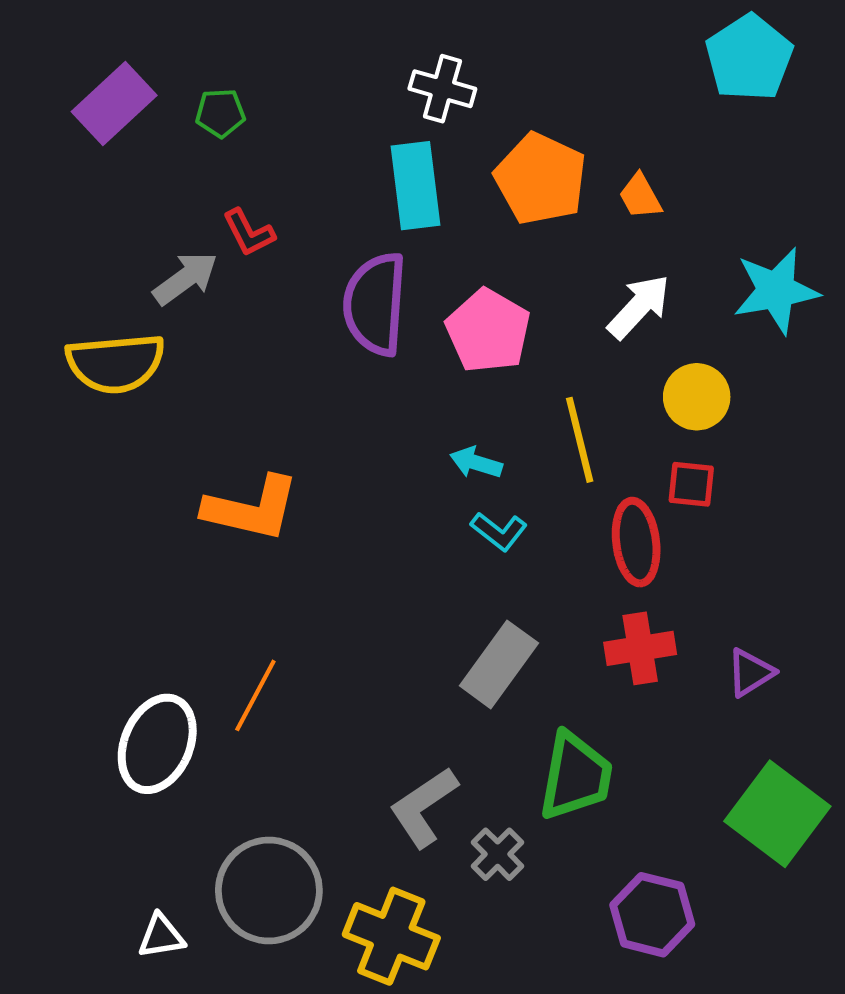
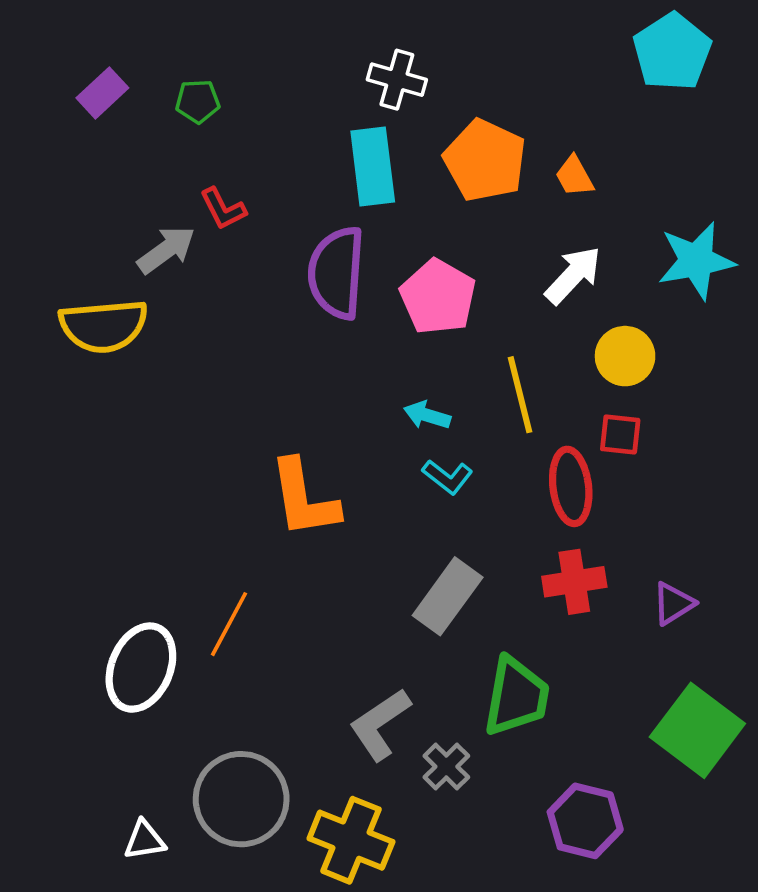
purple rectangle: (114, 103) -> (102, 93), size x0.7
orange L-shape: (251, 508) -> (304, 499), moved, turned 68

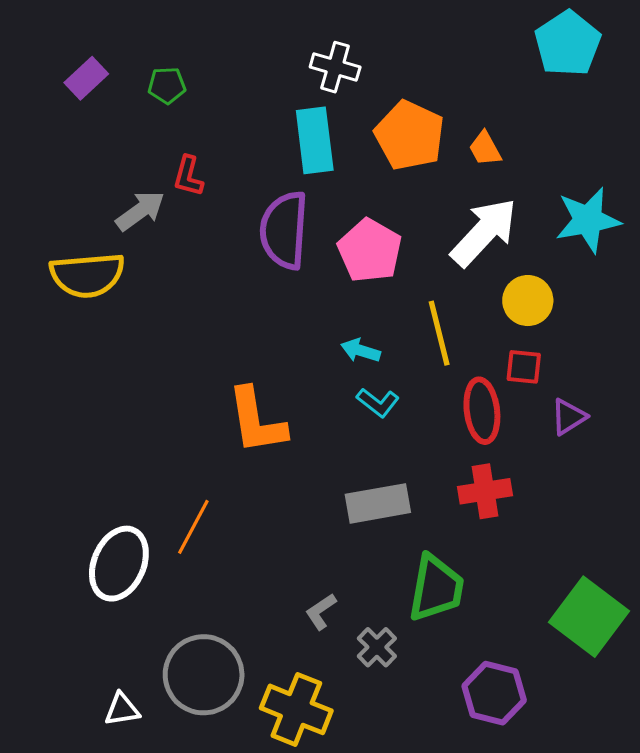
red L-shape: (223, 209) -> (188, 176), turned 42
white arrow: (573, 275) -> (484, 232), size x1.4
gray rectangle: (448, 596) -> (378, 503), turned 44
purple triangle: (673, 604) -> (569, 417), moved
gray L-shape: (380, 724) -> (321, 612), size x0.6

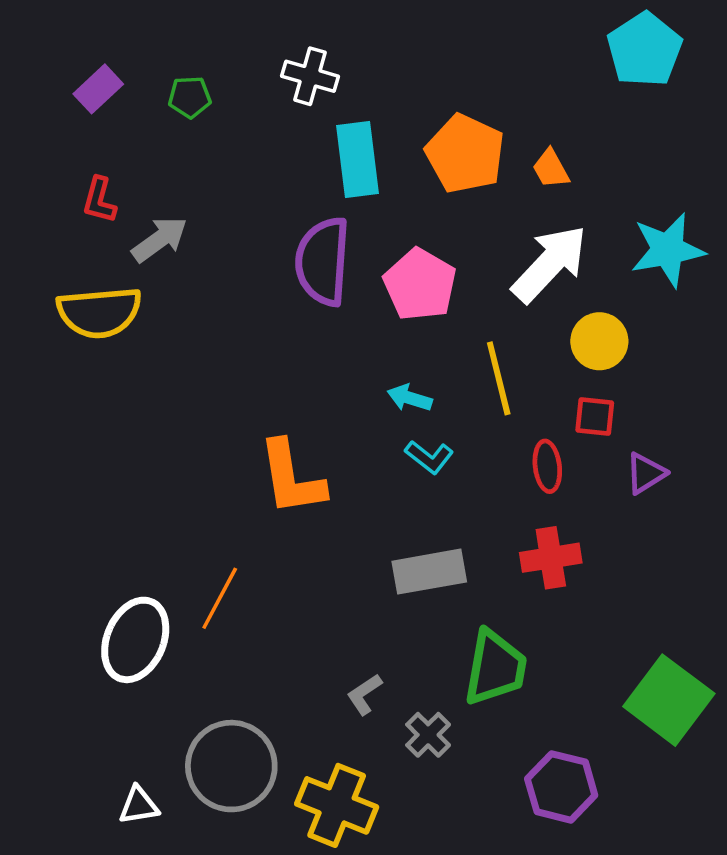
white cross: (335, 67) -> (310, 76), moved
red L-shape: (188, 176) -> (99, 200), moved
red ellipse: (482, 411) -> (547, 466), size x0.7

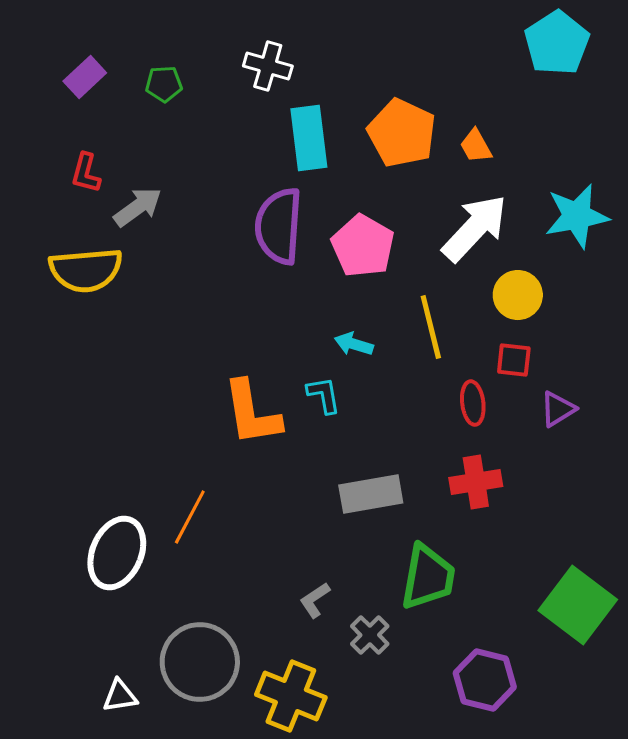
cyan L-shape: (429, 457) -> (324, 395), moved, turned -138

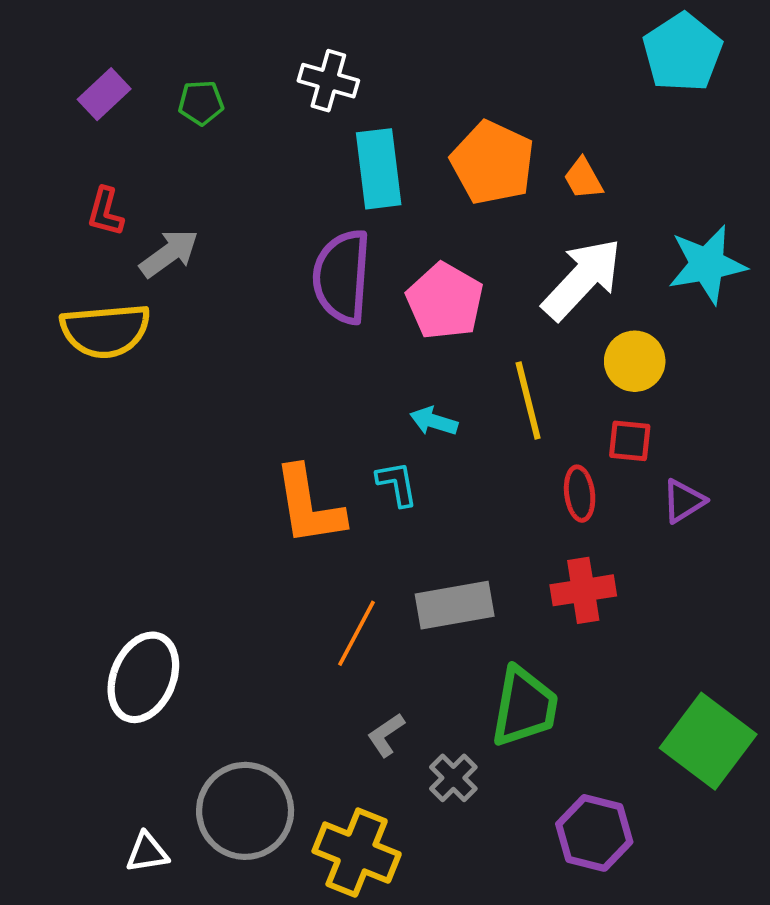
orange line: (190, 517) -> (357, 633), moved

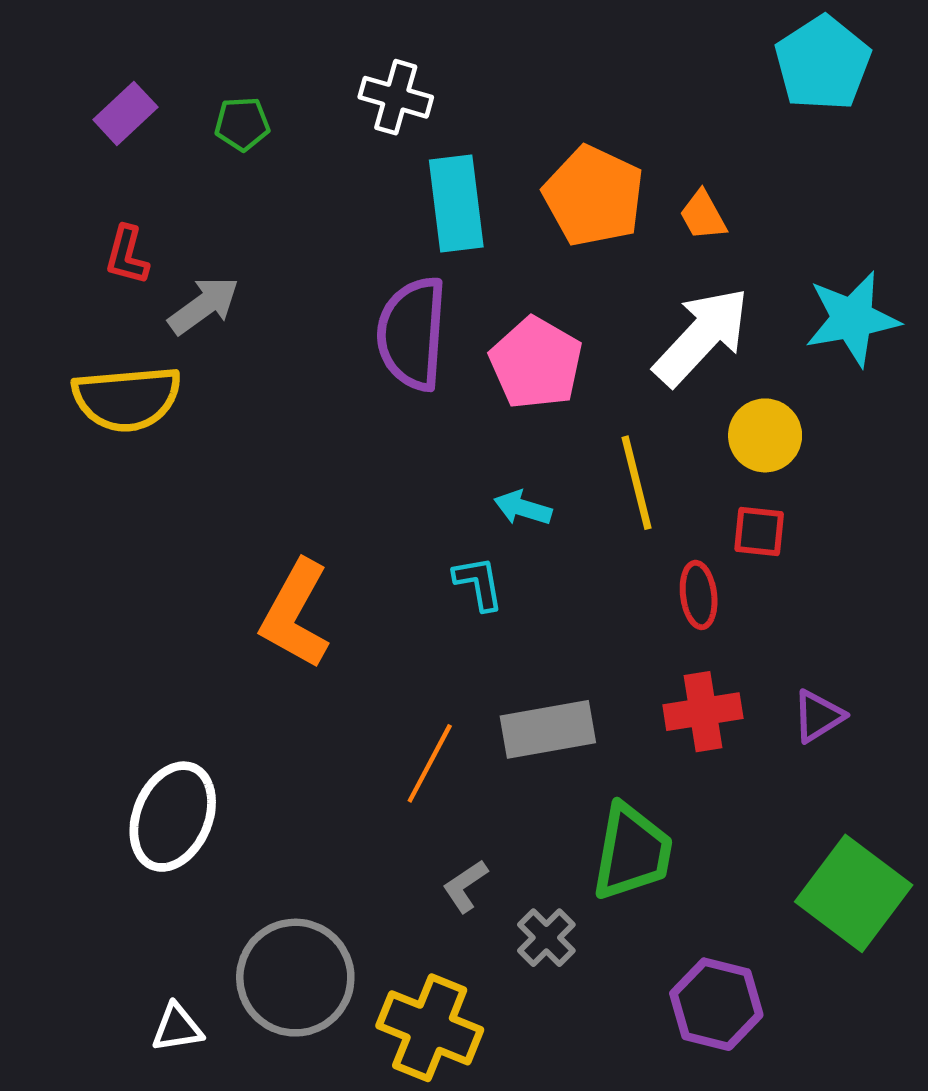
purple triangle: (684, 501) -> (818, 716), moved
orange L-shape: (309, 506) -> (295, 614), moved, turned 38

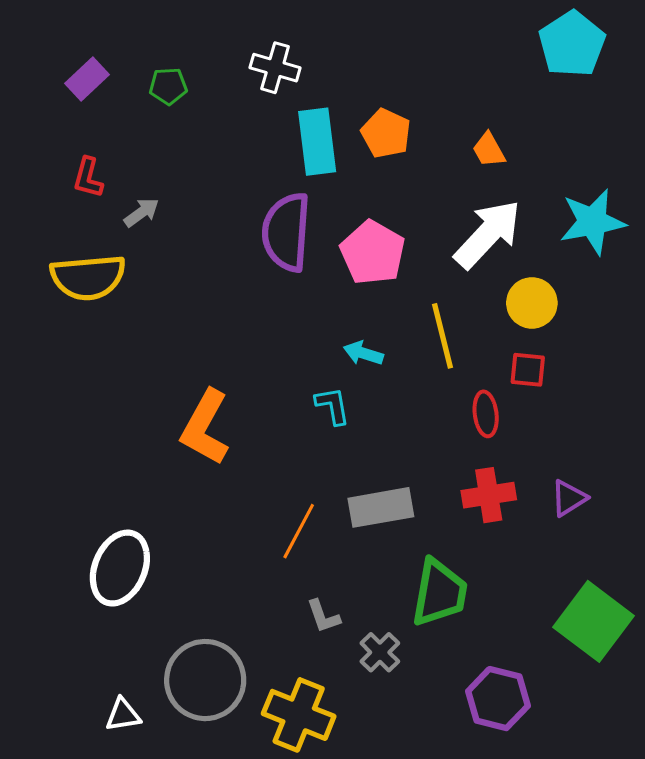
orange pentagon: (594, 196) -> (386, 133), moved, size x0.7
gray arrow: (204, 305) -> (141, 213), size x0.7
gray L-shape: (465, 886) -> (323, 616), turned -75

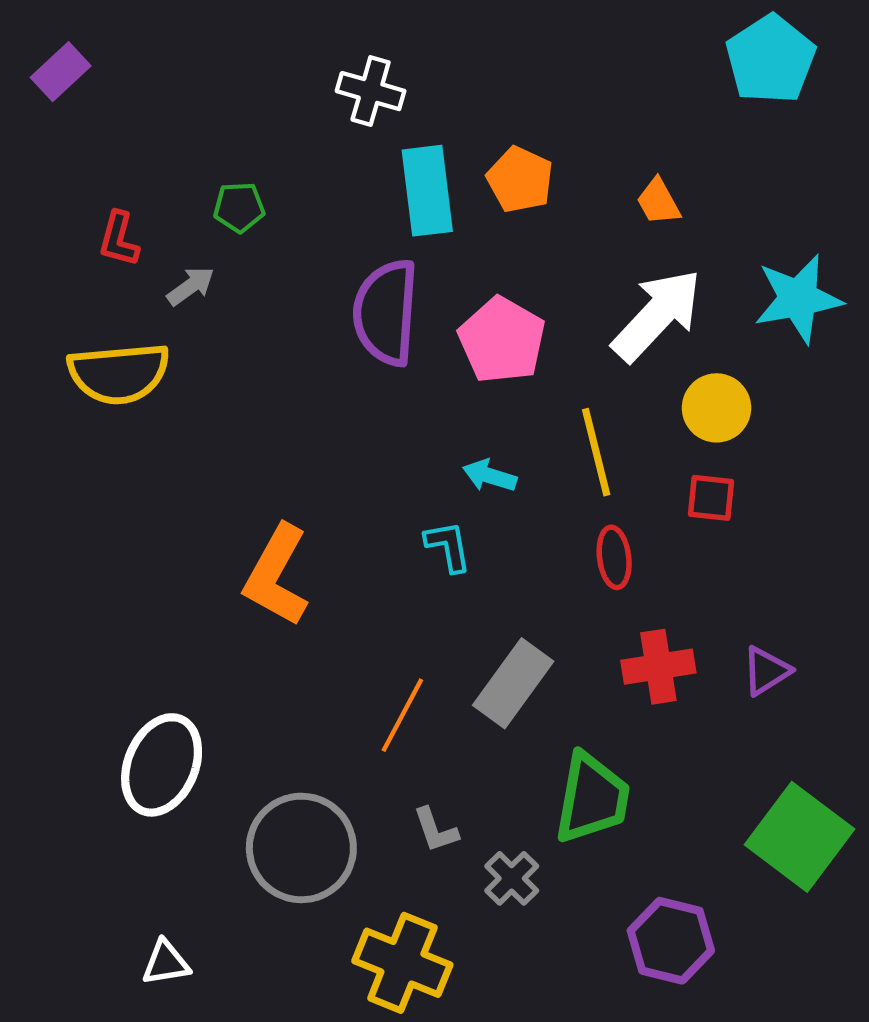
purple rectangle: (87, 79) -> (61, 72), moved
green pentagon: (168, 86) -> (239, 207), moved
red ellipse: (486, 414) -> (614, 557), moved
gray rectangle: (381, 507) -> (513, 683), turned -44
gray circle: (205, 680) -> (301, 848), moved

